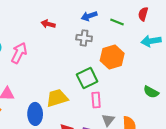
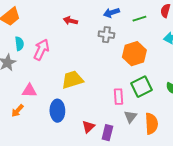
green line: (117, 22) -> (139, 19), turned -40
green square: (87, 78) -> (141, 87), moved
yellow trapezoid: (57, 98) -> (72, 80), moved

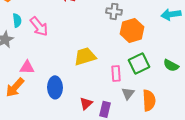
gray cross: (106, 35) -> (114, 11), moved
pink arrow: (41, 50) -> (39, 26), turned 115
yellow trapezoid: (72, 80) -> (85, 56), moved
orange arrow: (17, 111) -> (15, 87), size x1.5

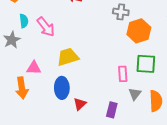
yellow trapezoid: (85, 56) -> (68, 57), moved
green square: (139, 63) -> (146, 64), turned 30
orange arrow: (15, 87) -> (22, 88), turned -50
red triangle: (86, 103) -> (80, 104), moved

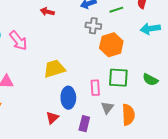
yellow trapezoid: (68, 57) -> (54, 69), moved
blue ellipse: (62, 88) -> (68, 98), moved

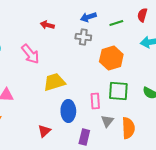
gray cross: (93, 26) -> (83, 37), moved
pink arrow: (18, 41) -> (30, 54), moved
red triangle: (52, 118) -> (44, 131), moved

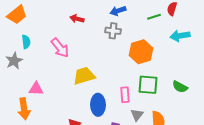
green line: (116, 23) -> (154, 17), moved

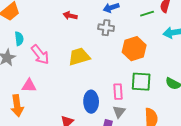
pink arrow: (60, 48) -> (40, 55), moved
yellow trapezoid: (84, 76) -> (79, 57), moved
gray triangle: (137, 115) -> (119, 112), moved

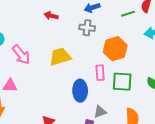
pink rectangle: (118, 92) -> (100, 73), moved
blue ellipse: (91, 102) -> (80, 91), moved
gray triangle: (119, 112) -> (100, 112), turned 32

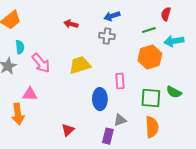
green line: (128, 14) -> (149, 30), moved
orange hexagon: (115, 49) -> (150, 57), moved
green square: (122, 82) -> (151, 98), moved

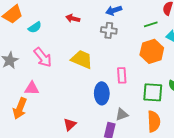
cyan semicircle: (20, 47) -> (35, 27), moved, turned 64
yellow trapezoid: (80, 65) -> (82, 59), turned 40
orange arrow: (18, 114) -> (20, 108), turned 30

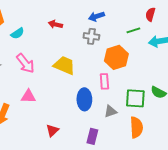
orange hexagon: (152, 51) -> (116, 57), moved
pink triangle: (32, 88) -> (28, 96), moved
gray triangle: (122, 114) -> (110, 111), moved

